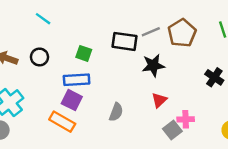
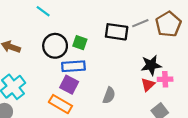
black circle: (39, 57) -> (55, 46), moved, size x1.5
black star: (153, 65) -> (151, 65), moved
pink cross: (186, 119) -> (165, 79), moved

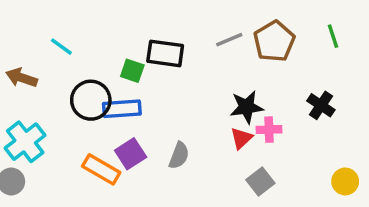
cyan line: (43, 11) -> (61, 47), moved
black rectangle: (117, 32) -> (165, 53), moved
black circle: (55, 46) -> (91, 100), moved
purple square: (69, 85) -> (131, 154), moved, turned 30

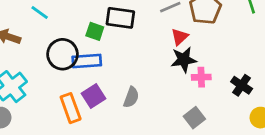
black cross: (321, 105) -> (242, 85), moved
red triangle: (241, 138) -> (180, 37), moved
orange rectangle: (101, 169) -> (71, 108), turned 40

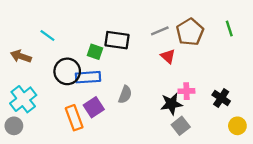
red triangle: (180, 37) -> (168, 56), turned -35
black star: (184, 60) -> (171, 104), moved
gray semicircle: (131, 97) -> (125, 95), moved

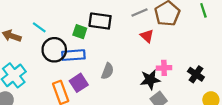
cyan line: (47, 35) -> (39, 27), moved

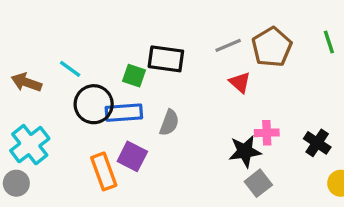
gray semicircle: (108, 71) -> (169, 123), moved
purple square: (79, 83) -> (132, 156), turned -30

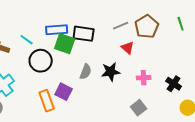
green square: (134, 76) -> (65, 44), size x1.5
blue rectangle: (124, 113) -> (57, 30), moved
black star: (245, 151) -> (111, 72), moved

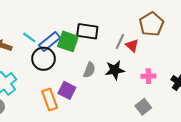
gray line: (121, 26) -> (120, 41), moved, turned -42
blue rectangle: (57, 30) -> (50, 41), moved, turned -35

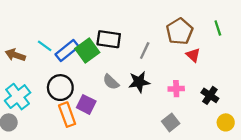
green square: (68, 41) -> (87, 50), turned 35
red triangle: (132, 46) -> (193, 55), moved
black circle: (44, 59) -> (60, 88), moved
gray semicircle: (89, 70) -> (111, 82), turned 112

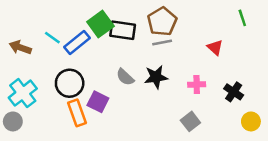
brown pentagon: (180, 31) -> (162, 22), moved
green square: (87, 50) -> (100, 24), moved
gray line: (145, 50) -> (162, 43), turned 54

